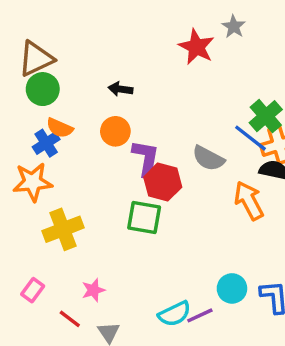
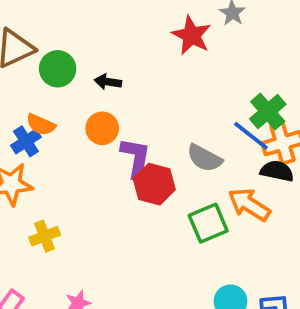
green circle: (43, 89) -> (58, 69), moved
orange arrow: (249, 201) -> (249, 205), turned -30
green square: (144, 217) -> (208, 223), moved, turned -33
yellow cross: (63, 229) -> (45, 236), size x0.7

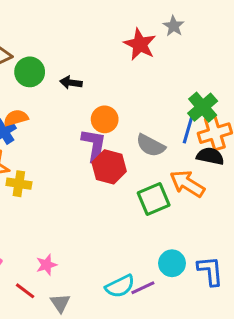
orange semicircle: (41, 125) -> (16, 118), turned 140
orange circle: (102, 128) -> (105, 119), moved
blue line: (251, 136) -> (189, 127), turned 68
yellow cross: (45, 236) -> (19, 184), moved, turned 30

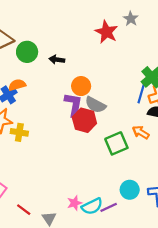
gray semicircle: (151, 145) -> (95, 105), moved
orange arrow: (187, 184) -> (141, 132), size x0.7
pink star: (46, 265) -> (74, 203), moved

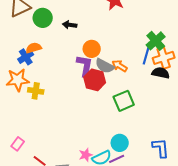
orange arrow: (141, 132) -> (120, 66), moved
cyan circle: (130, 190) -> (120, 143), moved

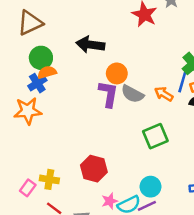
green circle: (43, 18) -> (41, 58), moved
black arrow: (70, 25) -> (90, 45), size x1.6
orange arrow: (120, 66) -> (164, 94), moved
red hexagon: (95, 80) -> (94, 169), moved
yellow cross: (36, 91) -> (49, 179), moved

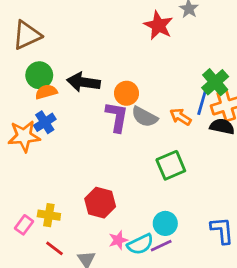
black arrow: (90, 45) -> (84, 82), moved
blue cross: (37, 83) -> (45, 122), moved

